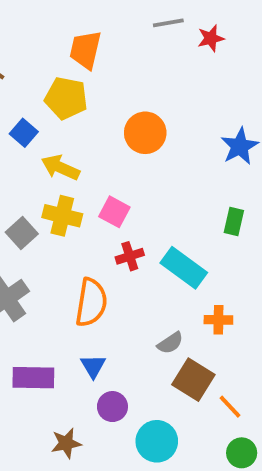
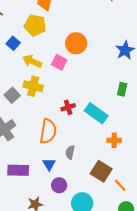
pink square: (114, 212) -> (59, 62), moved
gray semicircle: (170, 343) -> (70, 152), moved, turned 136

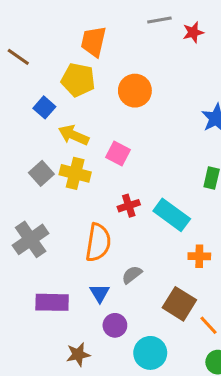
orange circle: (76, 43) -> (135, 91), moved
pink square: (59, 62) -> (118, 154), moved
gray square: (12, 95) -> (41, 173), moved
gray semicircle: (70, 152) -> (132, 275), turned 40

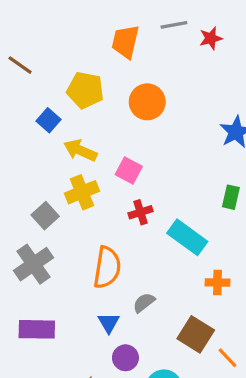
orange trapezoid: (93, 42) -> (125, 42), moved
gray square: (41, 173) -> (45, 216), moved
yellow cross: (75, 173) -> (82, 192), turned -36
red cross: (129, 206) -> (141, 212), moved
purple rectangle: (52, 302) -> (37, 329), moved

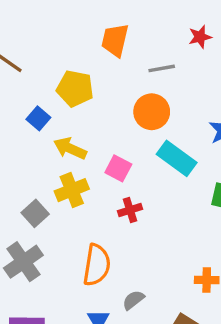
gray line: (174, 25) -> (162, 68), moved
orange circle: (147, 102) -> (152, 112), moved
cyan rectangle: (187, 237) -> (177, 158), moved

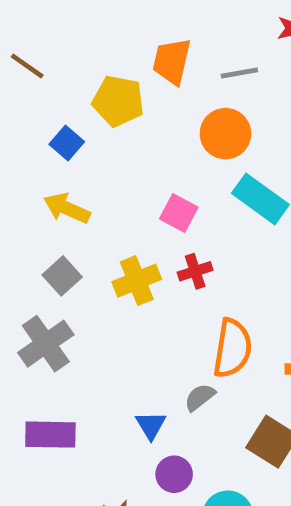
orange trapezoid: (115, 40) -> (172, 61), moved
yellow arrow: (70, 148) -> (67, 208), moved
yellow cross: (72, 190) -> (137, 281), moved
orange semicircle: (97, 265) -> (232, 348), moved

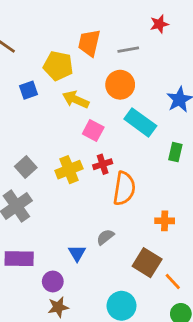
blue square: (67, 143) -> (29, 90), turned 30
yellow arrow: (67, 208) -> (76, 100), moved
orange semicircle: (232, 348) -> (124, 188), moved
purple circle: (174, 474) -> (53, 281), moved

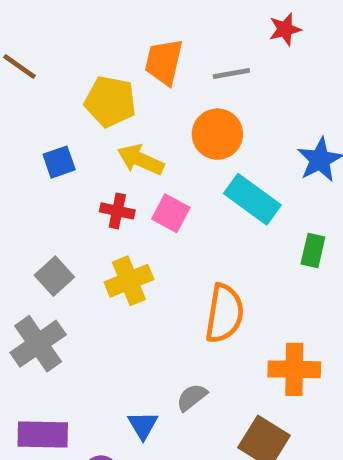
blue square: (29, 90) -> (59, 162), moved
red cross: (103, 164) -> (117, 211), moved, turned 30
orange cross: (165, 221) -> (294, 369), size x1.5

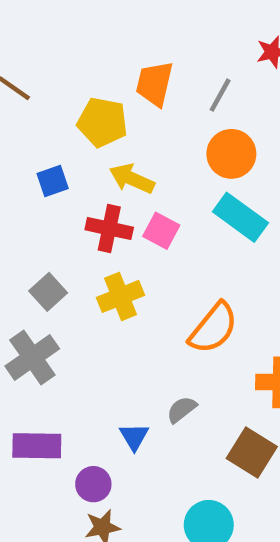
gray line: (231, 74) -> (220, 95), turned -51
orange circle: (217, 134) -> (231, 154), moved
red cross: (117, 211) -> (109, 229), size x1.4
orange semicircle: (224, 313) -> (213, 328), turned 30

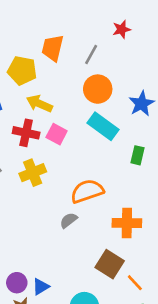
orange semicircle: (213, 328) -> (87, 191), turned -148
gray semicircle: (182, 410) -> (69, 220), moved
blue triangle: (134, 437) -> (41, 287), moved, turned 30

